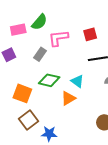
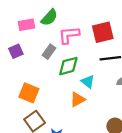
red square: (90, 34) -> (103, 32), size x1.5
green diamond: (49, 80) -> (68, 66), moved, turned -30

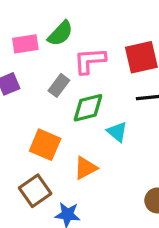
orange square: (29, 93) -> (45, 145), moved
orange triangle: (78, 99) -> (85, 168), moved

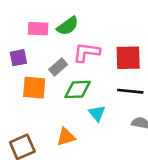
orange square: (45, 145) -> (34, 88), moved, turned -30

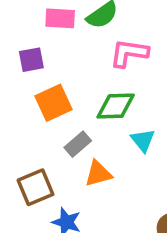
gray rectangle: (58, 67) -> (78, 144), moved
orange square: (34, 88) -> (54, 103), turned -30

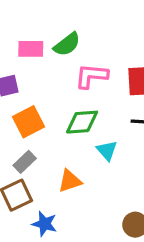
gray rectangle: (78, 144) -> (25, 162), moved

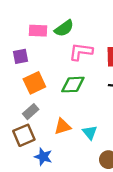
cyan triangle: (107, 150) -> (90, 132), moved

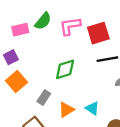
pink L-shape: (81, 52) -> (70, 26), moved
orange square: (34, 83) -> (16, 82), moved
gray rectangle: (31, 112) -> (44, 98), moved

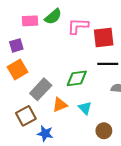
green diamond: (65, 69) -> (77, 78), moved
gray rectangle: (44, 98) -> (41, 89), size x1.5

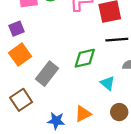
orange triangle: (60, 105) -> (83, 114), moved
cyan triangle: (85, 108) -> (108, 83), moved
brown square: (26, 116) -> (21, 100), moved

